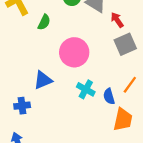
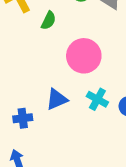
blue triangle: (43, 80) -> (57, 99), moved

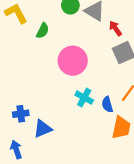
blue triangle: (57, 99) -> (43, 129), moved

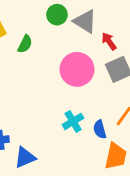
pink circle: (73, 61) -> (77, 69), moved
cyan cross: (84, 98) -> (73, 121), turned 30

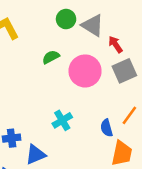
green semicircle: (25, 44) -> (51, 57), moved, turned -144
cyan cross: (73, 121) -> (62, 120), moved

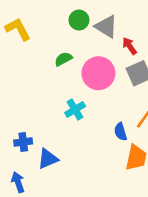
cyan cross: (62, 120) -> (75, 110), moved

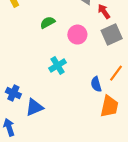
pink circle: (98, 73) -> (77, 35), size x0.7
blue cross: (23, 142) -> (13, 93), turned 32

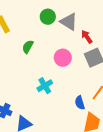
green semicircle: (48, 22) -> (28, 47), moved, turned -32

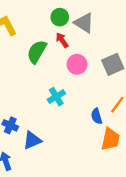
red arrow: (87, 37) -> (62, 40), moved
green semicircle: (28, 47) -> (37, 52), size x1.5

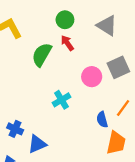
gray triangle: (84, 23) -> (107, 26), moved
pink circle: (77, 64) -> (92, 77), moved

